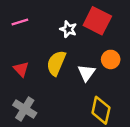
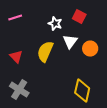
red square: (97, 21) -> (79, 16), size x0.6
white triangle: (86, 73) -> (70, 42), moved

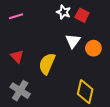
white star: (55, 24) -> (64, 12), moved
yellow semicircle: (45, 52) -> (47, 64), moved

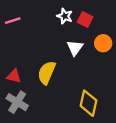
orange circle: (93, 48) -> (103, 43), moved
red triangle: (17, 56) -> (14, 76), moved, turned -32

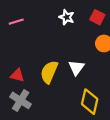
red square: (85, 19) -> (97, 17), moved
white triangle: (75, 48) -> (76, 68), moved

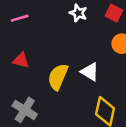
white triangle: (76, 68) -> (90, 72), turned -35
red triangle: (17, 75) -> (21, 60), moved

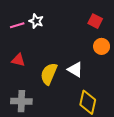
white star: (78, 13) -> (36, 21), moved
gray cross: (25, 110) -> (21, 101), turned -30

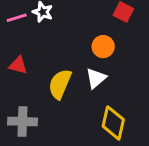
orange circle: (102, 46) -> (103, 47), moved
white triangle: (75, 70) -> (96, 78), turned 49

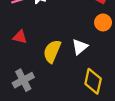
orange circle: (103, 47) -> (103, 22), moved
gray cross: (22, 121) -> (23, 80), turned -30

